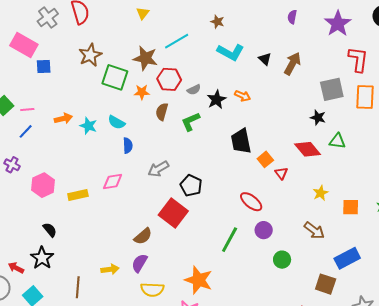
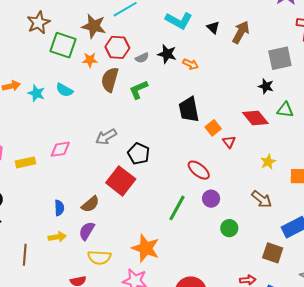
black star: (217, 100) -> (167, 54), moved, turned -30
brown semicircle: (162, 112) -> (110, 80), size x1.4
blue semicircle: (128, 146) -> (59, 208), moved

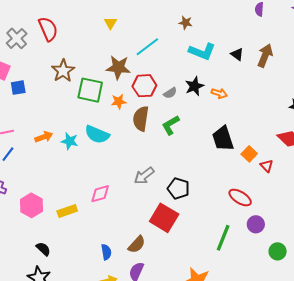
black star: (167, 54) -> (194, 86), turned -30
cyan semicircle: (64, 90) -> (97, 134), size x1.4

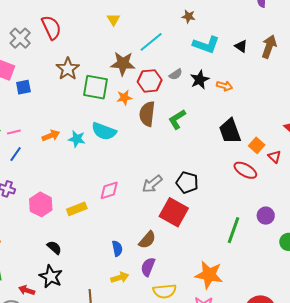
gray semicircle: (170, 93) -> (176, 74), moved
gray arrow: (144, 176) -> (152, 184), moved
red ellipse: (240, 198) -> (245, 170), moved

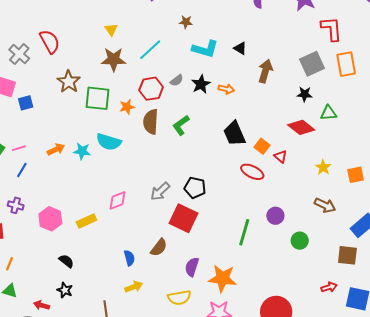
brown arrow: (269, 47) -> (265, 71), moved
brown star: (123, 64) -> (114, 59), moved
purple semicircle: (148, 267) -> (192, 267), moved
black star: (51, 277) -> (65, 290), size x0.7

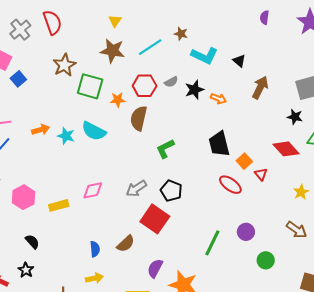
brown star: (186, 22) -> (181, 34), moved
blue square: (26, 103) -> (18, 79), turned -35
green L-shape: (181, 125) -> (165, 149), moved

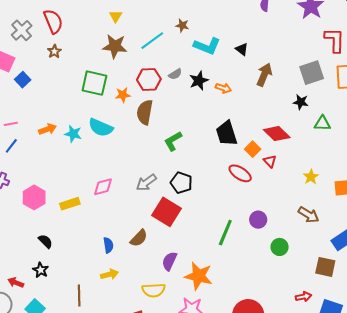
brown star: (64, 65) -> (54, 51), moved, size x0.6
red diamond: (286, 149) -> (277, 134), moved

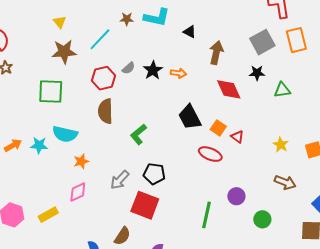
cyan L-shape: (207, 46) -> (157, 17), moved
orange star: (123, 95) -> (81, 161), moved
red diamond: (277, 134) -> (229, 89), moved, turned 32

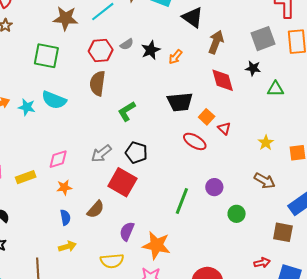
black triangle: (190, 32) -> (193, 17), size x1.6
orange arrow: (178, 73) -> (175, 57), turned 112
black trapezoid: (190, 117) -> (180, 102), turned -76
orange star: (81, 161) -> (64, 187), moved

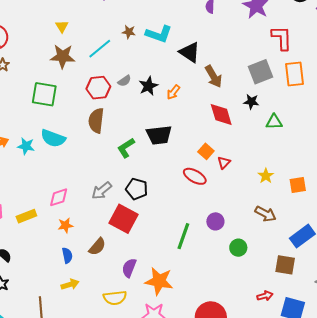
brown arrow: (216, 42) -> (213, 76), turned 130
black trapezoid: (180, 102) -> (159, 135), moved
red triangle: (224, 128) -> (224, 163), turned 32

